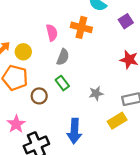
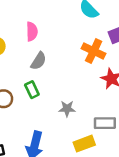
orange cross: (81, 27) -> (94, 51), moved

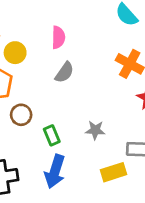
green rectangle: (32, 90) -> (52, 135), moved

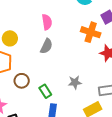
pink semicircle: (58, 37) -> (47, 22), moved

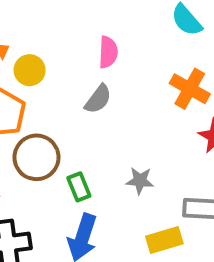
brown circle: (22, 81) -> (36, 157), size x1.5

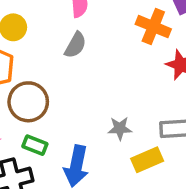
gray star: (140, 181) -> (120, 128), moved
green rectangle: (79, 187) -> (35, 145), moved, turned -40

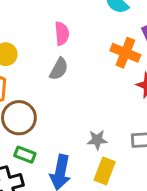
yellow rectangle: (147, 160) -> (105, 171), moved, turned -45

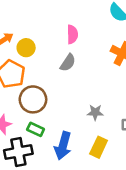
gray star: (97, 140) -> (95, 112), moved

